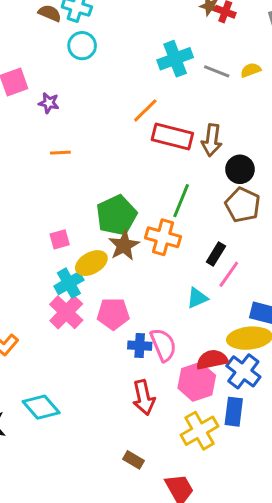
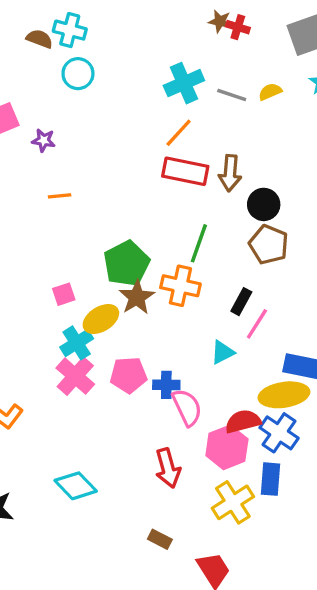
orange line: (145, 110) -> (179, 133), moved
blue cross: (140, 346) -> (166, 385), moved
cyan diamond: (41, 407) -> (76, 486), moved

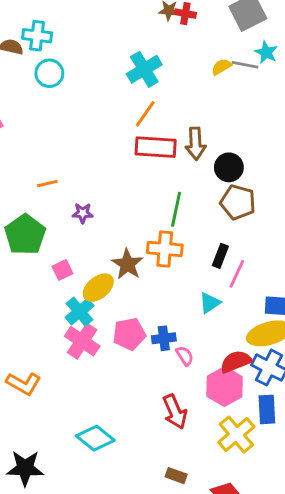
gray line: (232, 95) -> (245, 65), moved
purple star: (44, 140) -> (83, 213), moved
green pentagon: (127, 264) -> (25, 235), moved
pink semicircle: (187, 407) -> (185, 356), size x0.6

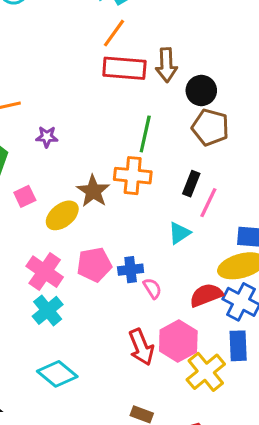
cyan cross: (80, 312) -> (48, 310), moved
pink hexagon: (225, 386) -> (178, 341), moved

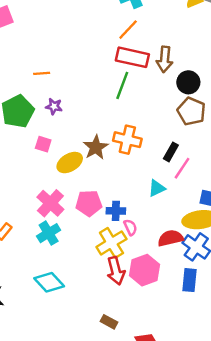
green line: (145, 134) -> (122, 85), moved
purple star: (47, 137) -> (54, 106), moved
pink square: (25, 196) -> (43, 144), turned 35
yellow cross: (206, 372) -> (111, 243), moved

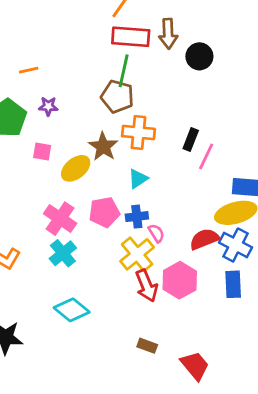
brown pentagon: (191, 111) -> (117, 97), moved
cyan triangle: (157, 188) -> (138, 179), moved

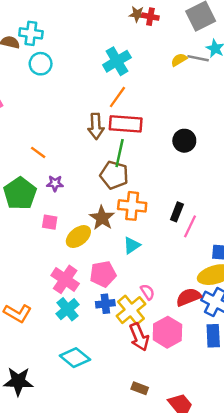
brown arrow: (168, 34) -> (96, 126), moved
orange line: (29, 70) -> (38, 152), turned 49
blue cross: (137, 217) -> (105, 304), moved

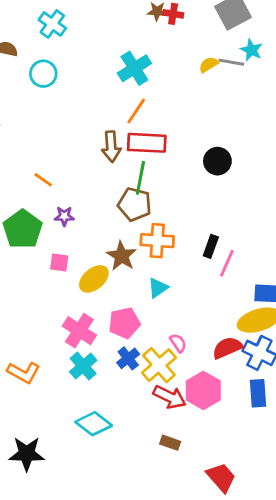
cyan cross: (31, 33) -> (52, 24), moved, turned 30
blue cross: (105, 304) -> (128, 358), turned -30
red arrow: (139, 337) -> (170, 397), turned -40
brown rectangle: (140, 388) -> (170, 443), moved

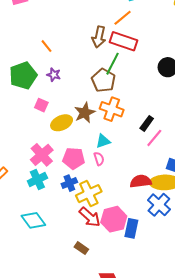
pink semicircle: (178, 343) -> (99, 159), moved
red semicircle: (227, 348) -> (141, 181), moved
blue rectangle: (258, 393) -> (131, 228), moved

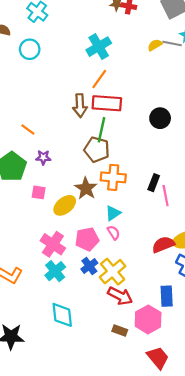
pink line: (154, 138) -> (166, 196), turned -36
pink hexagon: (114, 219) -> (148, 319), moved
cyan diamond: (33, 220) -> (62, 315), turned 45

